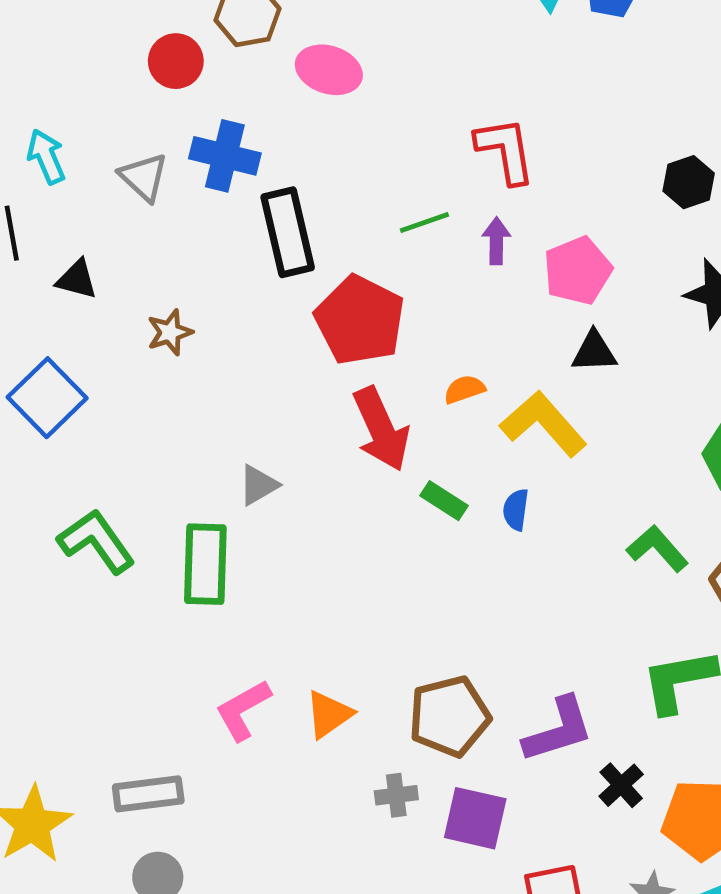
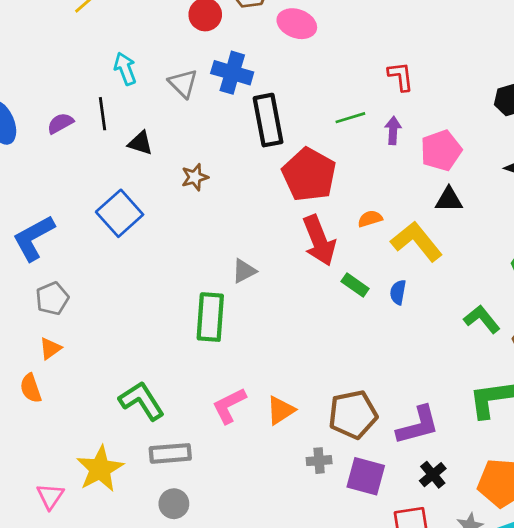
red L-shape: (505, 150) -> (401, 76), size x0.7
green L-shape: (96, 541) -> (142, 401), moved
black cross: (621, 785) -> (433, 475), moved

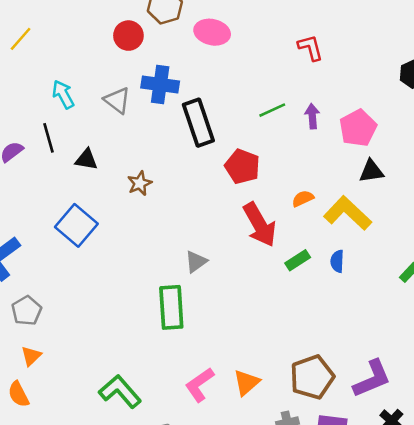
red L-shape: (401, 76) -> (310, 48), moved
red pentagon: (309, 175) -> (242, 167), size x0.7
green rectangle: (355, 285) -> (298, 260), turned -60

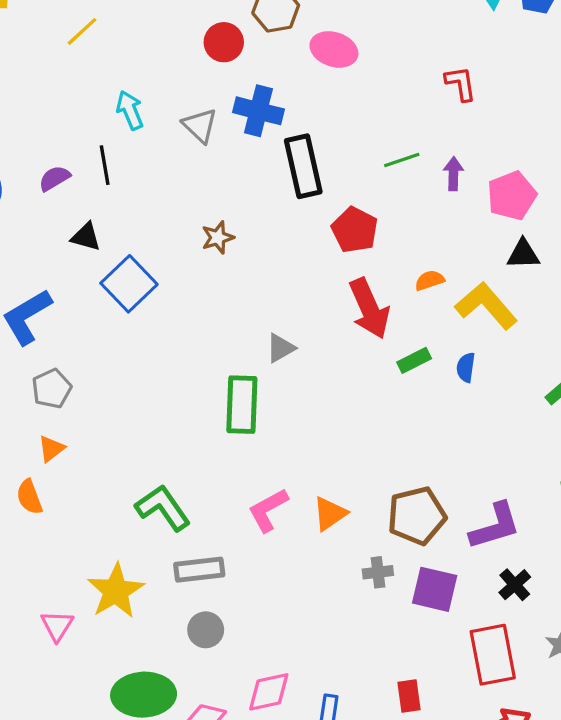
black triangle: (86, 159) -> (86, 237), moved

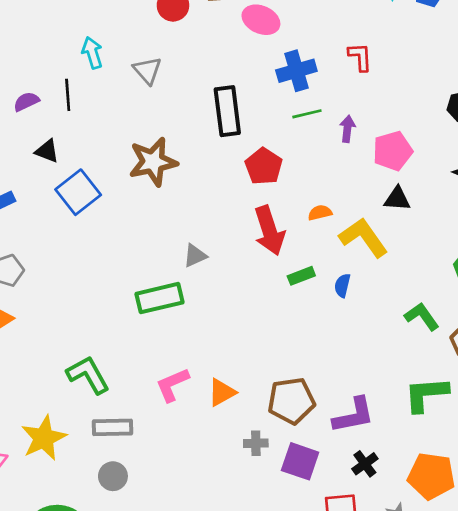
blue cross: (258, 111) -> (296, 71), moved, turned -36
brown star: (218, 238) -> (153, 162), size x1.8
green rectangle: (242, 405) -> (160, 298), turned 69

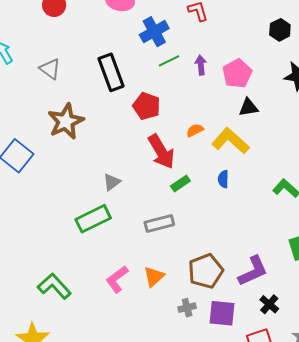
gray triangle: (147, 70) -> (50, 69), moved
green rectangle: (301, 276) -> (180, 183), moved
gray rectangle: (112, 427) -> (159, 223), moved

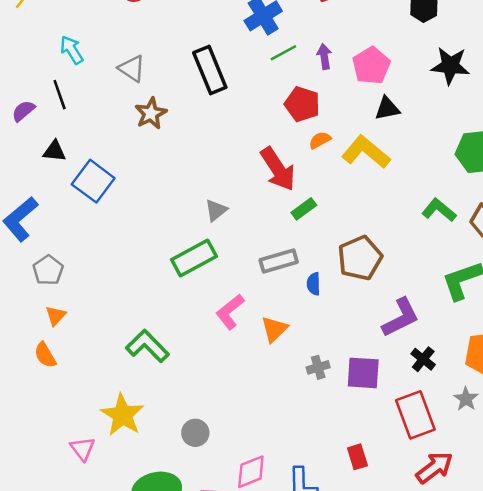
red pentagon: (146, 106) -> (302, 104), moved
brown star: (66, 121) -> (151, 113), moved, size x0.7
blue semicircle: (223, 179) -> (314, 284), moved
brown pentagon: (206, 271) -> (360, 258), moved
pink L-shape: (117, 279) -> (230, 312), moved

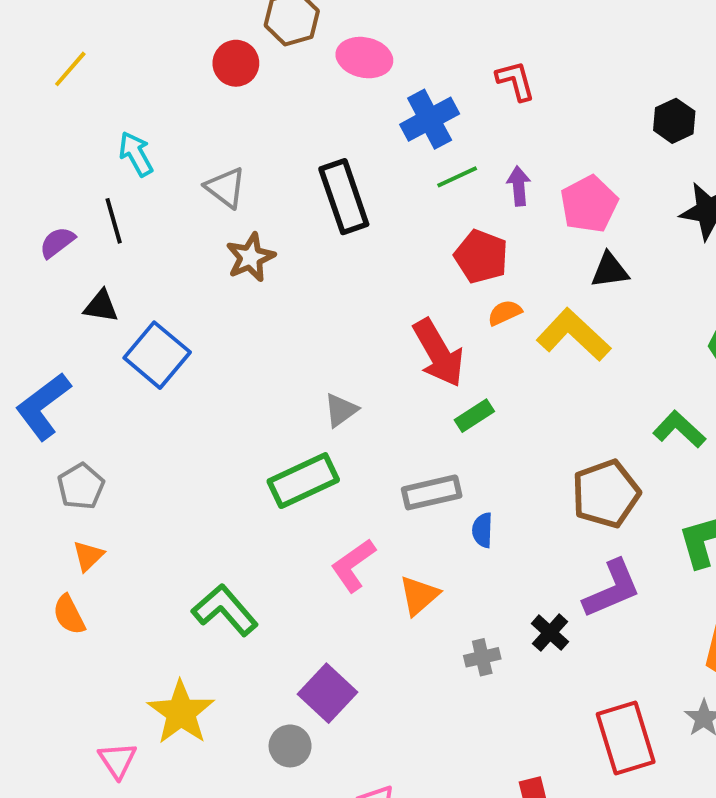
brown pentagon: (360, 258) -> (606, 494), moved
black cross: (423, 359) -> (550, 633), moved
purple square: (363, 373) -> (328, 693), moved, turned 36

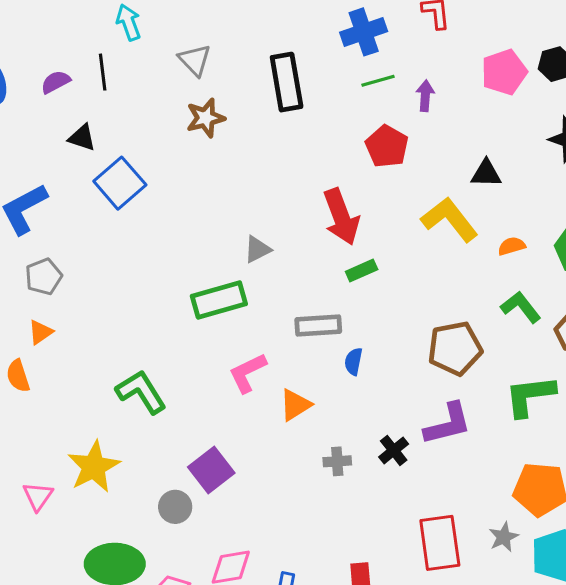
pink pentagon: (589, 204) -> (504, 72), moved
orange semicircle: (505, 313) -> (512, 246), moved

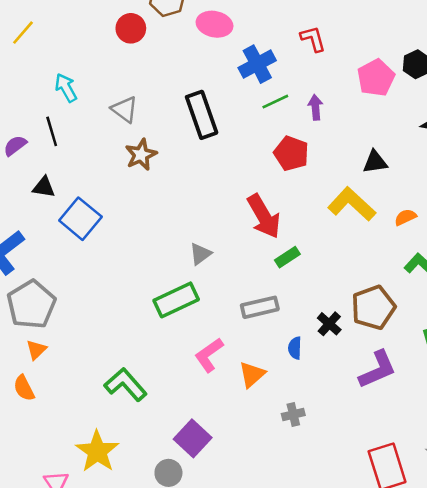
gray pentagon: (44, 277) -> (31, 304), size x1.6
blue semicircle: (354, 362) -> (295, 348), moved
black cross: (394, 450) -> (329, 324), moved

